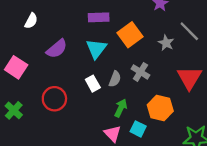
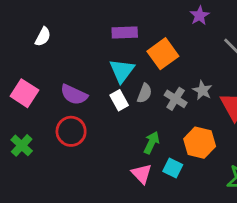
gray star: (166, 43) -> (202, 90), moved
purple semicircle: (57, 49) -> (74, 95), moved, turned 65
gray semicircle: (115, 79) -> (144, 93), moved
white rectangle: (93, 84) -> (119, 100), moved

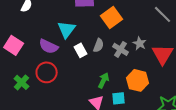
cyan triangle: (122, 71) -> (67, 29), moved
green cross: (22, 145) -> (22, 82), moved
cyan square: (173, 168) -> (119, 98), turned -32

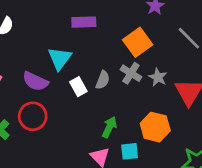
orange square: (112, 17) -> (138, 42), moved
gray cross: (121, 49) -> (131, 73), moved

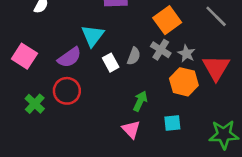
purple semicircle: (35, 81) -> (69, 57), turned -60
orange hexagon: (155, 127) -> (184, 82), moved
cyan square: (130, 151) -> (172, 123), moved

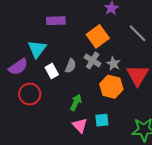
red circle: (67, 91) -> (30, 94), moved
pink triangle: (131, 129) -> (80, 125), moved

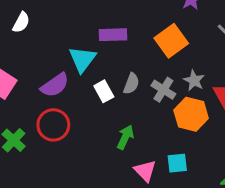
purple rectangle: (56, 21) -> (113, 35), moved
gray cross: (93, 60) -> (163, 90), moved
red circle: (30, 94) -> (53, 125), moved
green arrow: (76, 102) -> (125, 137), moved

